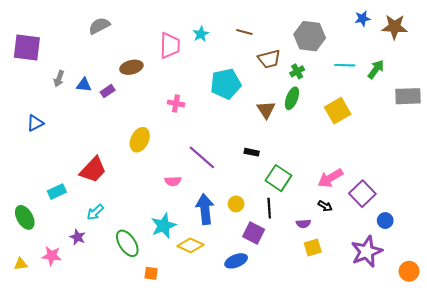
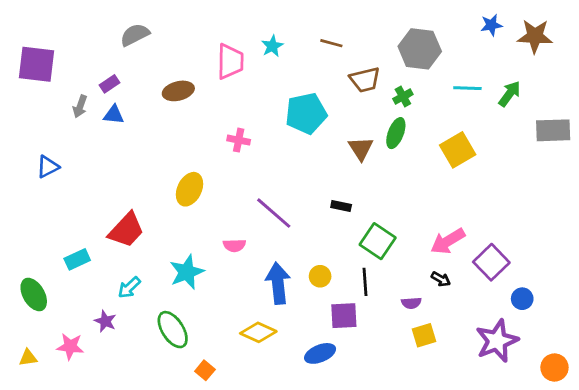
purple rectangle: (108, 91) -> (109, 84), moved
cyan star: (164, 226) -> (187, 272), moved
purple square: (254, 233) -> (344, 316), turned -30
orange square: (151, 273) -> (205, 370), turned 32

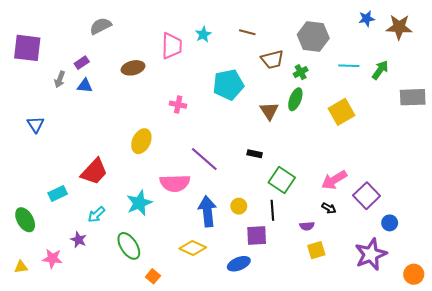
blue triangle: (48, 167) -> (36, 124), turned -36
pink semicircle: (234, 245) -> (175, 183), size x1.8

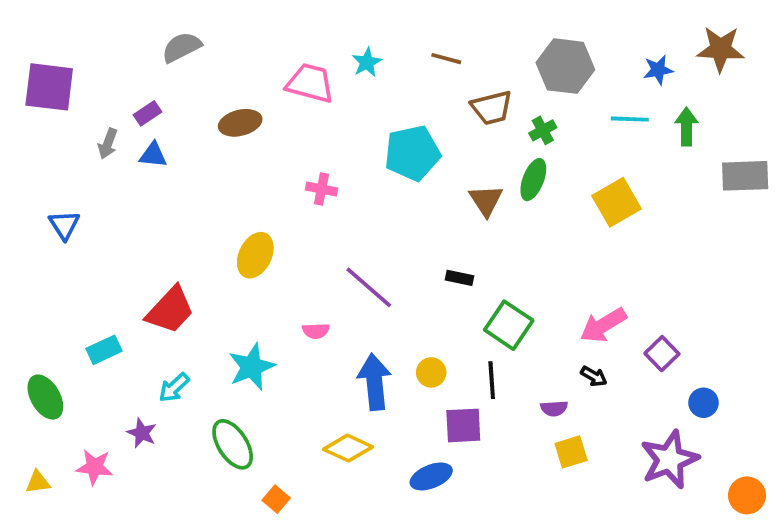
blue star: (367, 19) -> (658, 70), moved
pink trapezoid: (172, 46) -> (310, 83), turned -76
green arrow: (380, 70) -> (686, 127), turned -36
pink semicircle: (175, 183) -> (316, 331), size x0.5
purple square: (367, 196) -> (662, 354), size x0.7

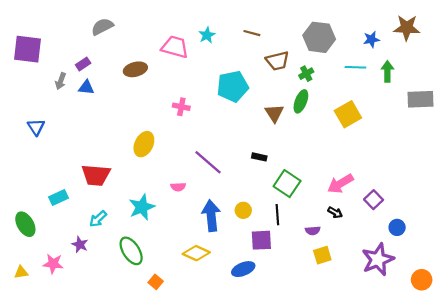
red trapezoid: (170, 310) -> (96, 175), turned 52

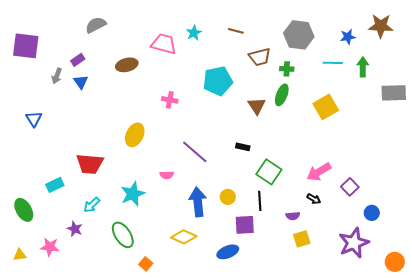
green cross: (306, 74) -> (287, 69), turned 32
blue triangle: (86, 87) -> (81, 82), turned 49

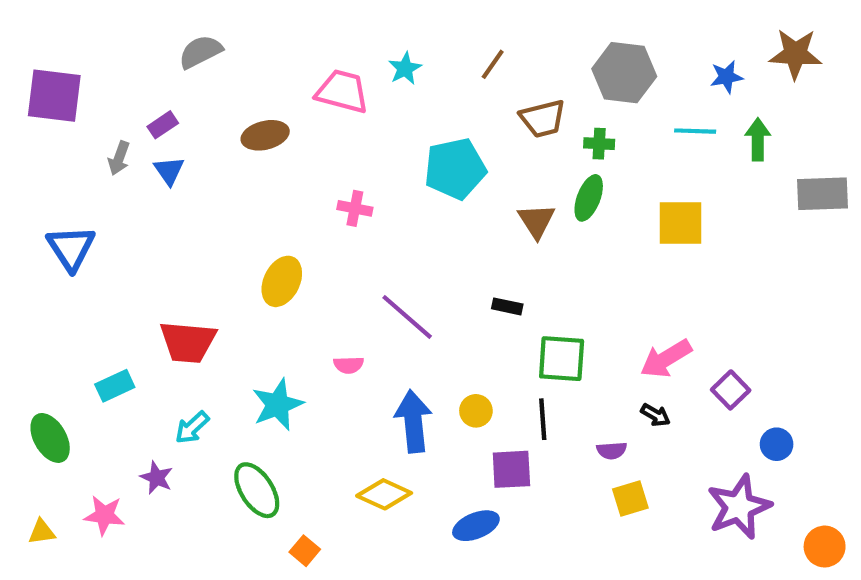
brown line: (236, 31) -> (493, 64), turned -70
yellow square: (326, 107) -> (681, 223), turned 30
blue triangle: (34, 119) -> (71, 248), size x1.4
green square: (269, 172) -> (562, 359), turned -30

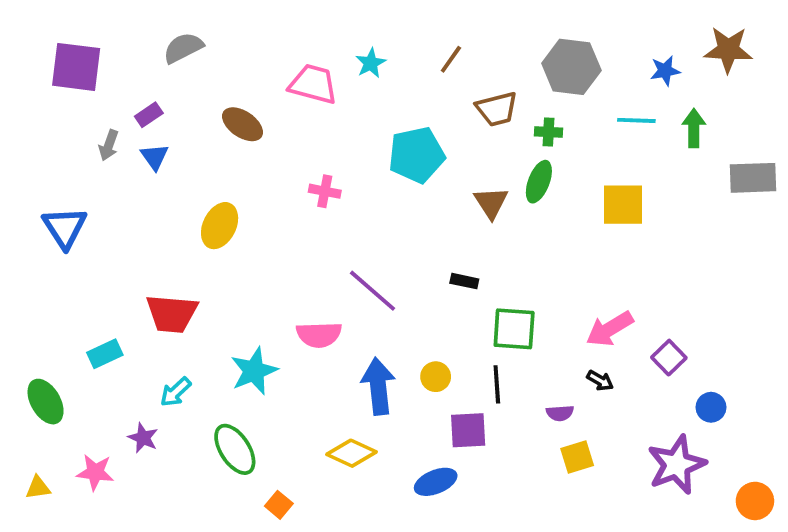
purple square: (54, 96) -> (76, 67), moved
brown ellipse: (265, 135) -> (242, 124), turned 48
yellow ellipse: (282, 281) -> (220, 226), moved
pink semicircle: (349, 365) -> (319, 335), size x1.6

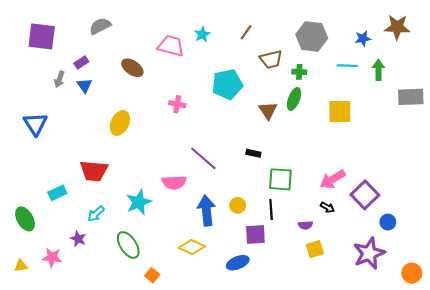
purple square: (669, 358) -> (365, 195), size x1.5

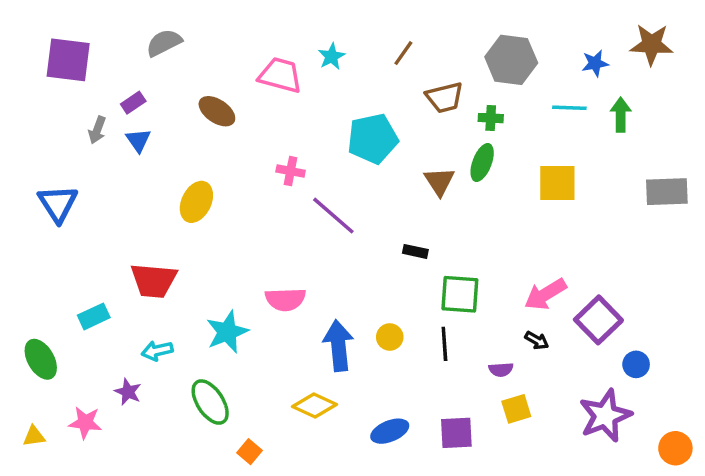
gray rectangle: (411, 97) -> (667, 192), moved
purple line: (203, 158) -> (333, 216), moved
cyan arrow: (96, 214) -> (157, 351), turned 30
purple square: (255, 235) -> (456, 433), moved

